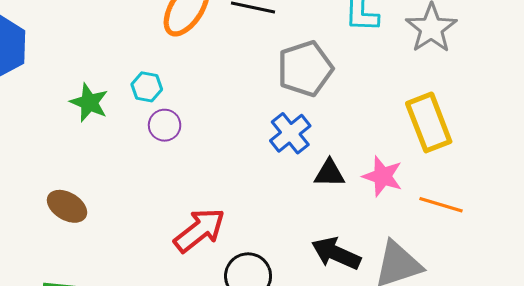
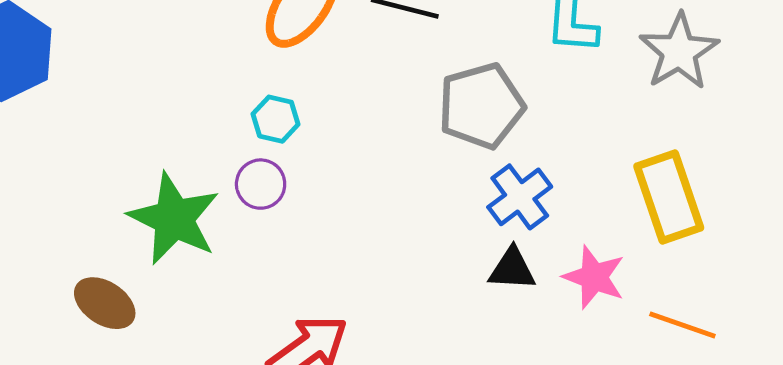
cyan hexagon: (147, 87) -> (276, 119), moved
green star: (89, 103) -> (174, 219), moved, size x1.5
blue cross: (290, 133) -> (520, 197), moved

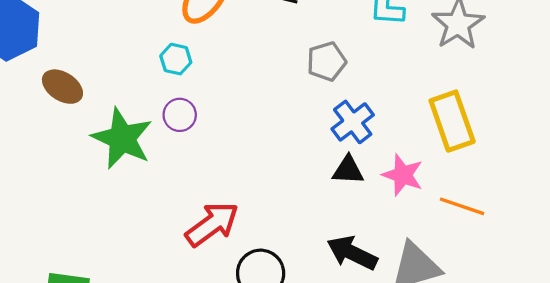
gray pentagon: (481, 106) -> (326, 61), size x0.7
cyan hexagon: (276, 119) -> (176, 59), moved
brown ellipse: (105, 303) -> (62, 87), moved

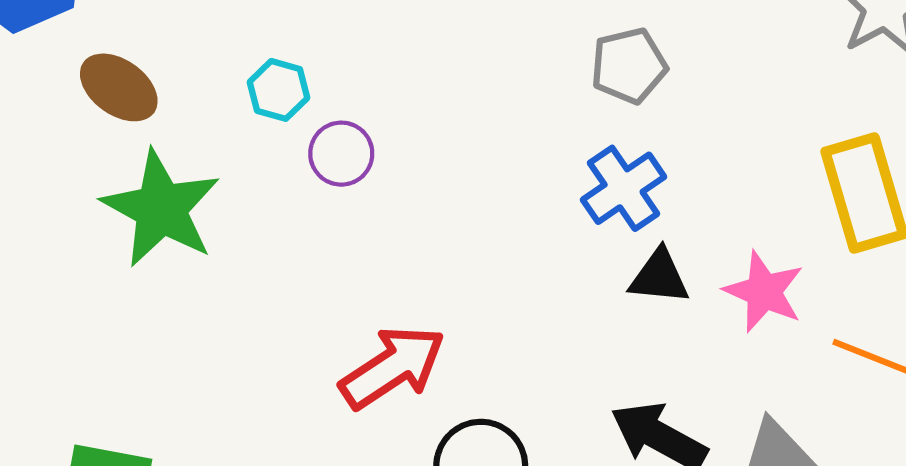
cyan hexagon: (176, 59) -> (278, 90), moved
blue cross: (353, 122) -> (624, 188), moved
green star: (122, 138) -> (161, 209), moved

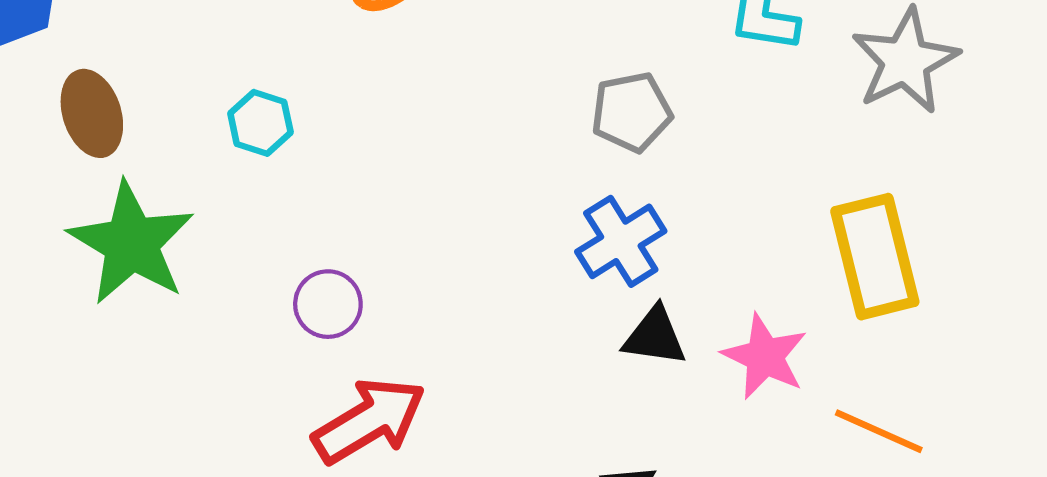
brown ellipse: (119, 87) -> (92, 113), turned 34
purple circle: (341, 154) -> (328, 304), moved

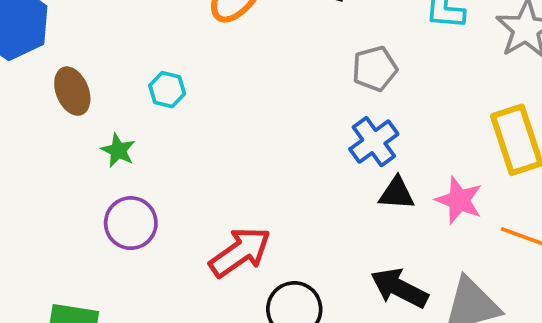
green star: (131, 243) -> (118, 150), moved, size x0.5
purple circle: (328, 304) -> (131, 223), moved, size x1.4

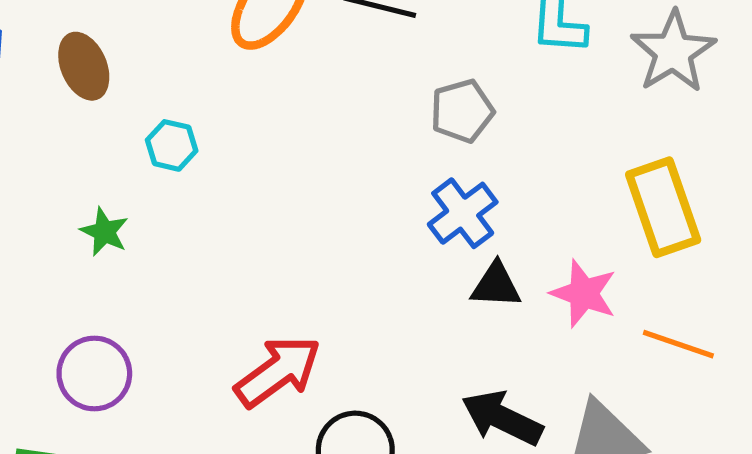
brown ellipse: (72, 91) -> (84, 66), moved
purple circle: (131, 223) -> (94, 373), moved

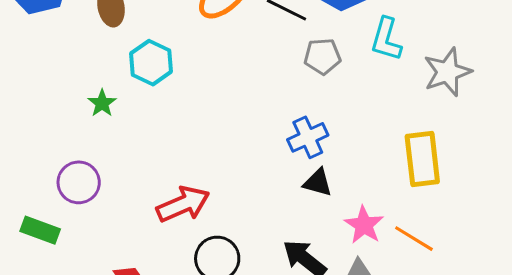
gray pentagon: (462, 111) -> (322, 56), moved
cyan hexagon: (172, 145) -> (151, 63), size x1.5
pink star: (584, 293) -> (364, 225), moved

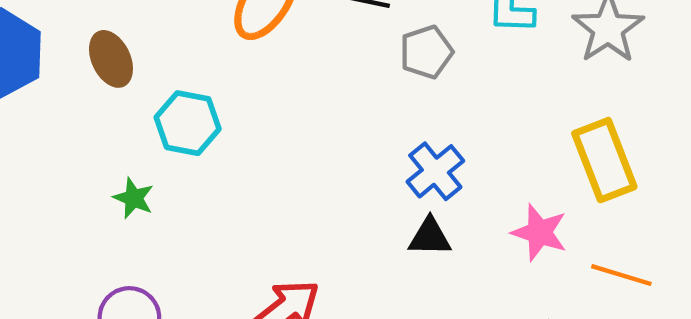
black triangle: (318, 182) -> (430, 237), moved
pink star: (364, 225) -> (539, 232), moved

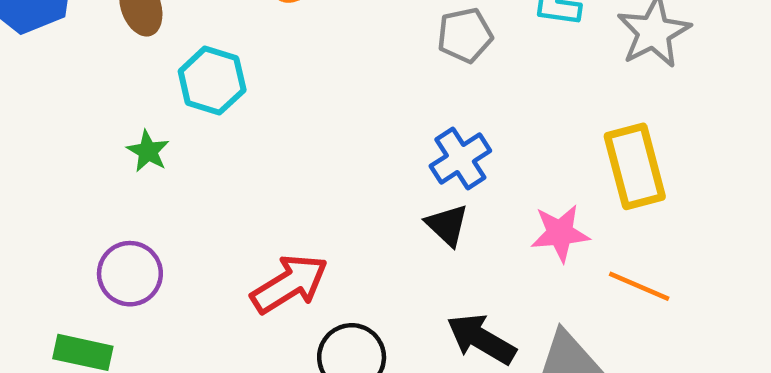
pink star: (539, 232) -> (560, 233), turned -30
black triangle: (430, 237) -> (447, 225), turned 36

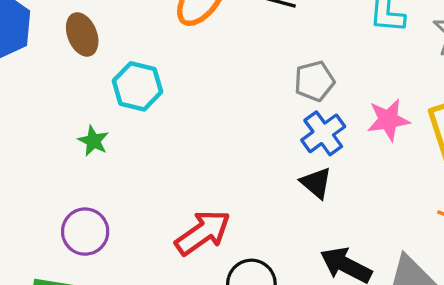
gray pentagon: (465, 35) -> (314, 81), moved
pink star: (560, 233) -> (388, 120), moved

